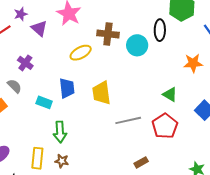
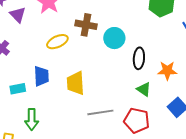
black ellipse: (160, 30) -> (139, 58), moved
orange star: (193, 63) -> (167, 71), moved
cyan rectangle: (44, 102) -> (18, 89), turned -35
red pentagon: (165, 126) -> (137, 120), turned -30

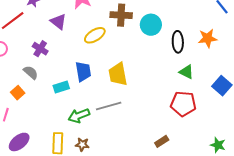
purple triangle: (18, 15) -> (58, 22), moved
orange star: (167, 71) -> (208, 38), moved
gray line: (100, 112) -> (109, 106), moved
green arrow: (32, 119) -> (79, 116), turned 75

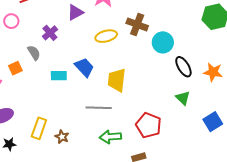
purple triangle: (58, 22) -> (75, 12), turned 36
black ellipse: (178, 42) -> (183, 67), turned -45
blue trapezoid: (83, 71) -> (84, 67), turned -50
red pentagon: (183, 104) -> (149, 125), moved
green arrow: (79, 116) -> (110, 137), moved

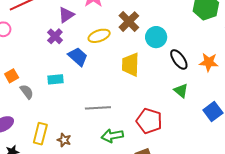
brown cross: (137, 25) -> (129, 22), turned 30
purple cross: (50, 33) -> (55, 36), moved
gray semicircle: (34, 53) -> (27, 92), moved
blue trapezoid: (84, 67) -> (78, 57), moved
yellow trapezoid: (117, 80) -> (130, 65), moved

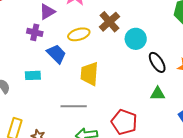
purple cross: (55, 36) -> (35, 32), turned -35
yellow trapezoid: (130, 65) -> (89, 74), moved
green triangle: (181, 91) -> (158, 94), turned -42

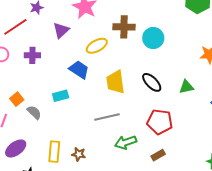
brown cross: (109, 22) -> (124, 27), turned -35
purple cross: (35, 32) -> (32, 55), moved
black ellipse: (157, 62) -> (152, 82), moved

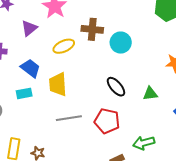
blue trapezoid: (79, 70) -> (30, 68), moved
yellow trapezoid: (116, 82) -> (58, 84), moved
red pentagon: (160, 122) -> (107, 121), moved
green arrow: (126, 142) -> (144, 143), moved

